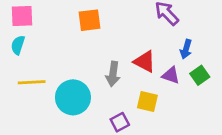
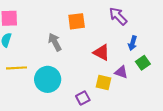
orange square: (90, 20) -> (77, 21), moved
gray arrow: (113, 74) -> (55, 42), moved, turned 144
purple triangle: (171, 75) -> (121, 72), moved

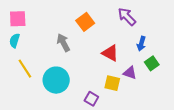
orange square: (77, 21) -> (85, 22), turned -30
yellow line: (17, 68) -> (25, 69), turned 60
purple square: (83, 98) -> (91, 99), turned -32

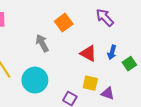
blue arrow: (141, 44) -> (112, 52), moved
purple triangle: (130, 73) -> (108, 93), moved

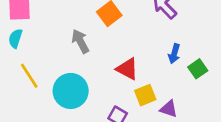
red triangle: (88, 53) -> (127, 69), moved
yellow square: (90, 83) -> (145, 95), turned -35

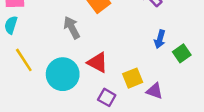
red triangle: (127, 69) -> (98, 63), moved

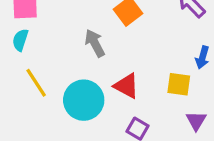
yellow square: (133, 78) -> (179, 84), moved, turned 30
purple triangle: (155, 91) -> (196, 121), turned 42

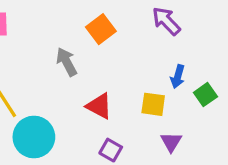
cyan circle: (84, 100) -> (34, 137), moved

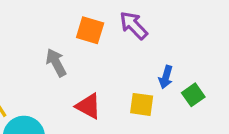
purple arrow: (166, 21) -> (134, 25), moved
orange square: (101, 29) -> (90, 30), turned -36

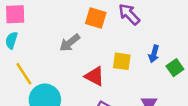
gray arrow: (56, 63) -> (70, 43), turned -100
yellow square: (142, 104) -> (122, 61), moved

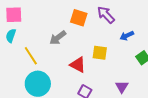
blue arrow: (154, 54) -> (127, 36), moved, turned 48
yellow line: (24, 74) -> (31, 56), moved

